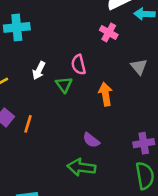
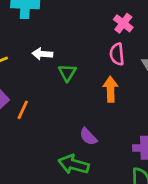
pink semicircle: (79, 65) -> (117, 54), moved
white arrow: (39, 71) -> (42, 54), turned 60

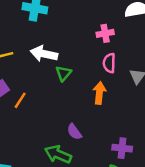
pink cross: (123, 23) -> (105, 33), moved, turned 35
white arrow: (42, 54) -> (44, 54), size x1.5

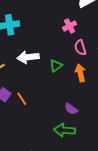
green triangle: (63, 73) -> (56, 66), moved, turned 32
orange line: (20, 100) -> (22, 99), turned -48

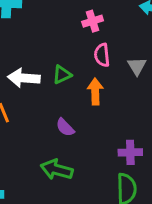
white arrow: (28, 57) -> (24, 78), moved
purple semicircle: (71, 109) -> (65, 127), moved

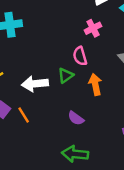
pink cross: (93, 21) -> (93, 28), moved
pink semicircle: (102, 55) -> (80, 56), moved

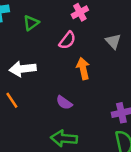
pink semicircle: (80, 56) -> (67, 40), turned -126
green triangle: (66, 75) -> (31, 23), moved

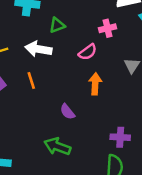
white arrow: (23, 69) -> (38, 49), moved
orange line: (12, 100) -> (31, 80), moved

